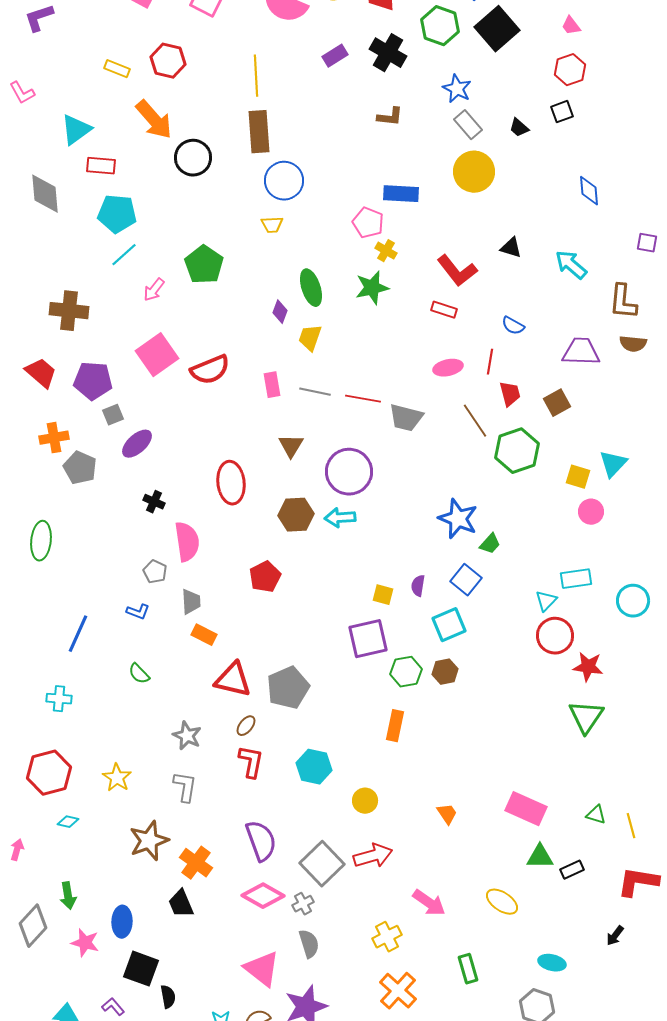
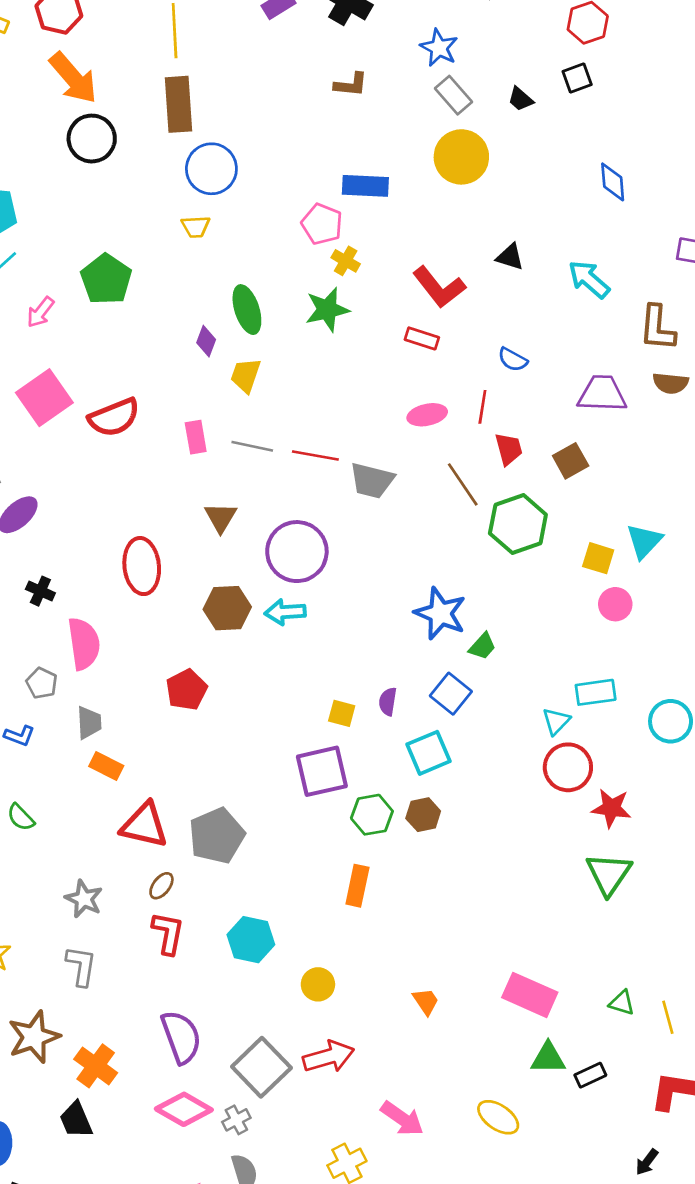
orange arrow: (154, 120) -> (73, 78), moved

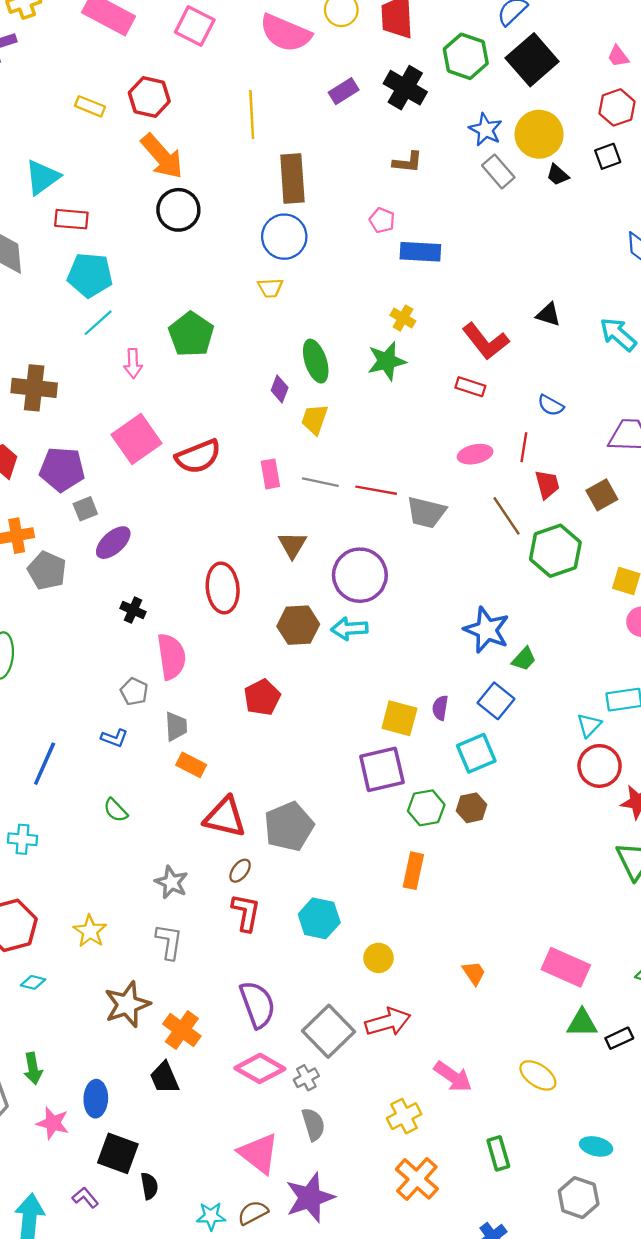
brown rectangle: (179, 104) -> (292, 178), moved
yellow circle: (461, 157) -> (539, 134), moved
pink pentagon: (322, 224) -> (382, 220), moved, size x0.7
pink arrow: (40, 312) -> (133, 363), turned -40
yellow square: (342, 713) -> (399, 718), size x1.5

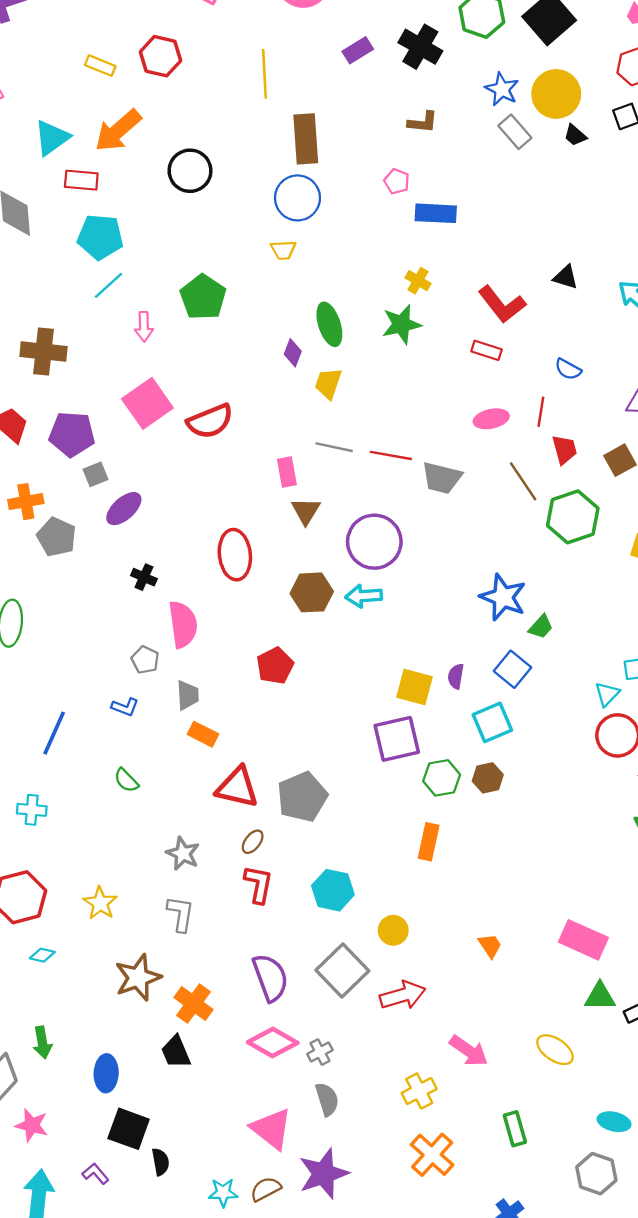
orange arrow: (162, 156) -> (118, 131), moved, turned 90
pink rectangle: (270, 474) -> (287, 472), moved
gray square: (328, 1031) -> (342, 970), moved
pink star: (53, 1123) -> (32, 1125), moved

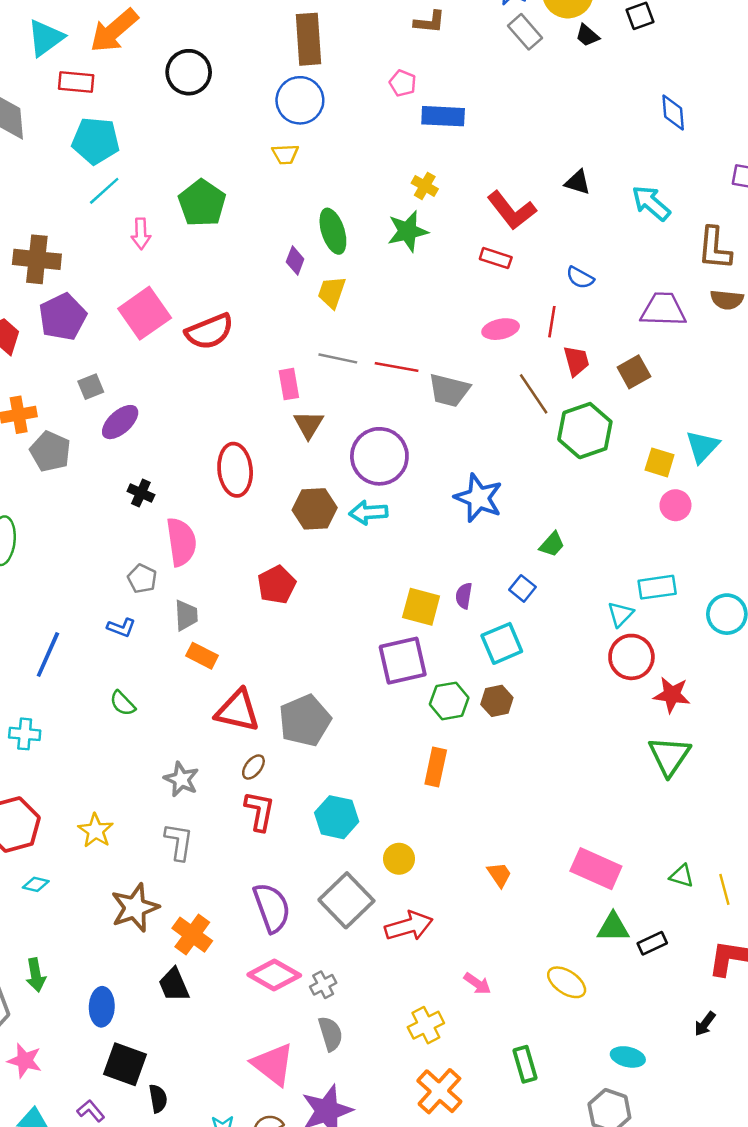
purple pentagon: (72, 434) -> (63, 317), moved, turned -30
blue star: (503, 597) -> (479, 498), moved
blue square: (512, 669) -> (523, 588), size x0.7
pink arrow: (469, 1051) -> (477, 984), size x0.7

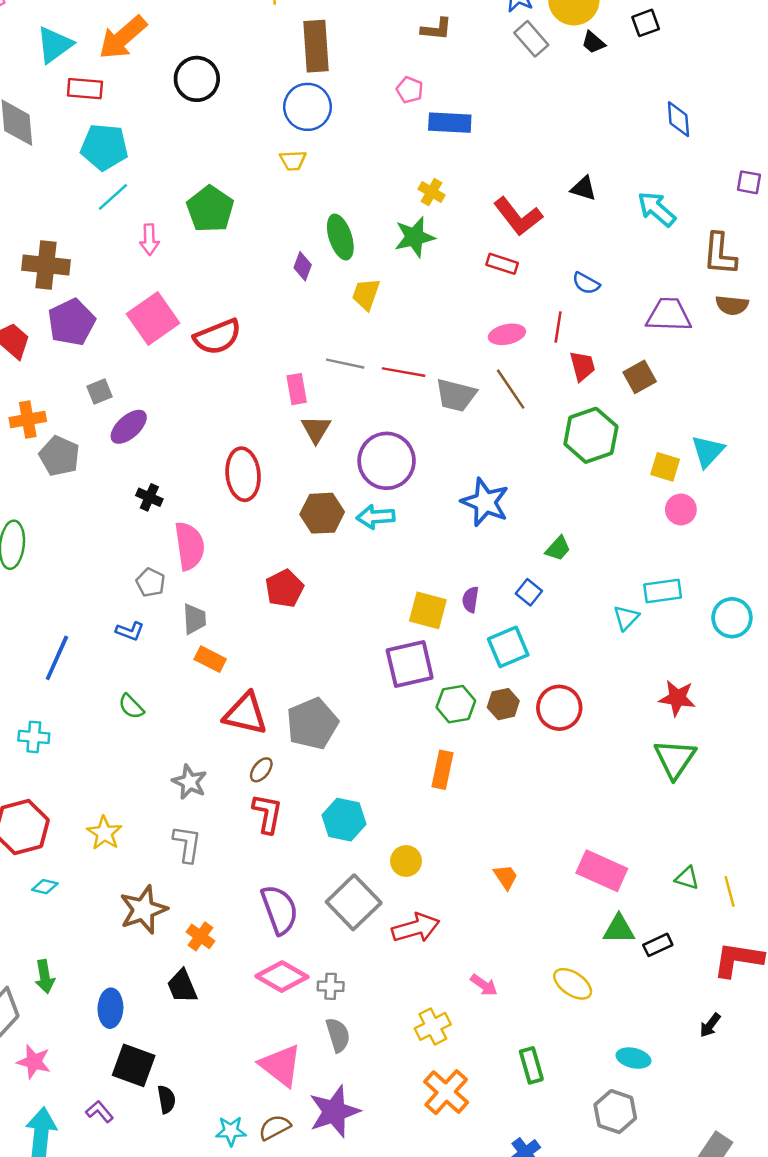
yellow trapezoid: (332, 292) -> (366, 294), moved
brown line: (534, 394) -> (511, 389), moved
red circle: (631, 657) -> (559, 708), moved
orange cross: (192, 935) -> (200, 936), size x0.7
gray cross: (323, 985) -> (331, 986), turned 30

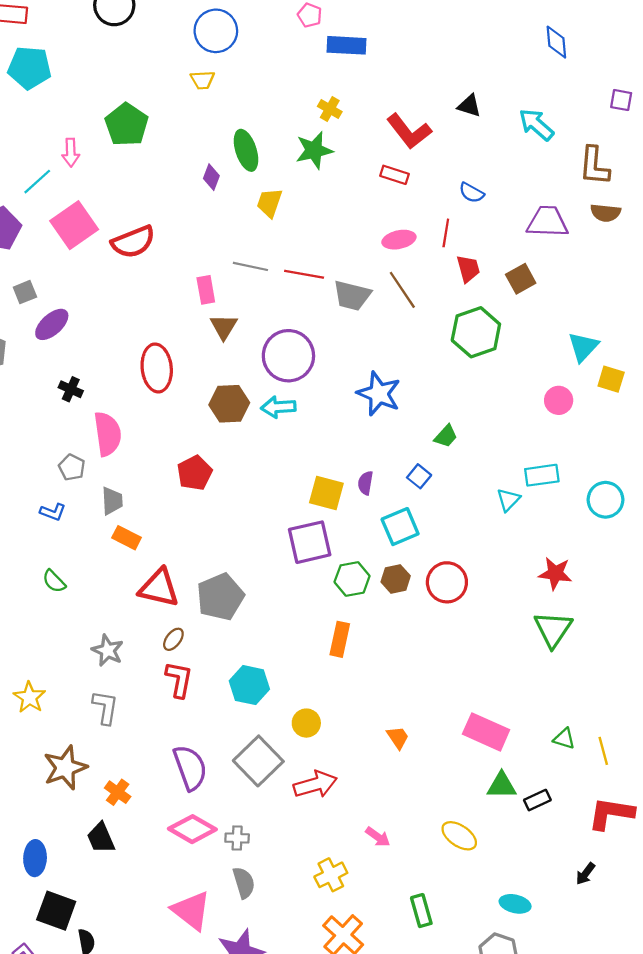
cyan line: (113, 197) -> (37, 182), moved
yellow square: (665, 467) -> (611, 379), moved

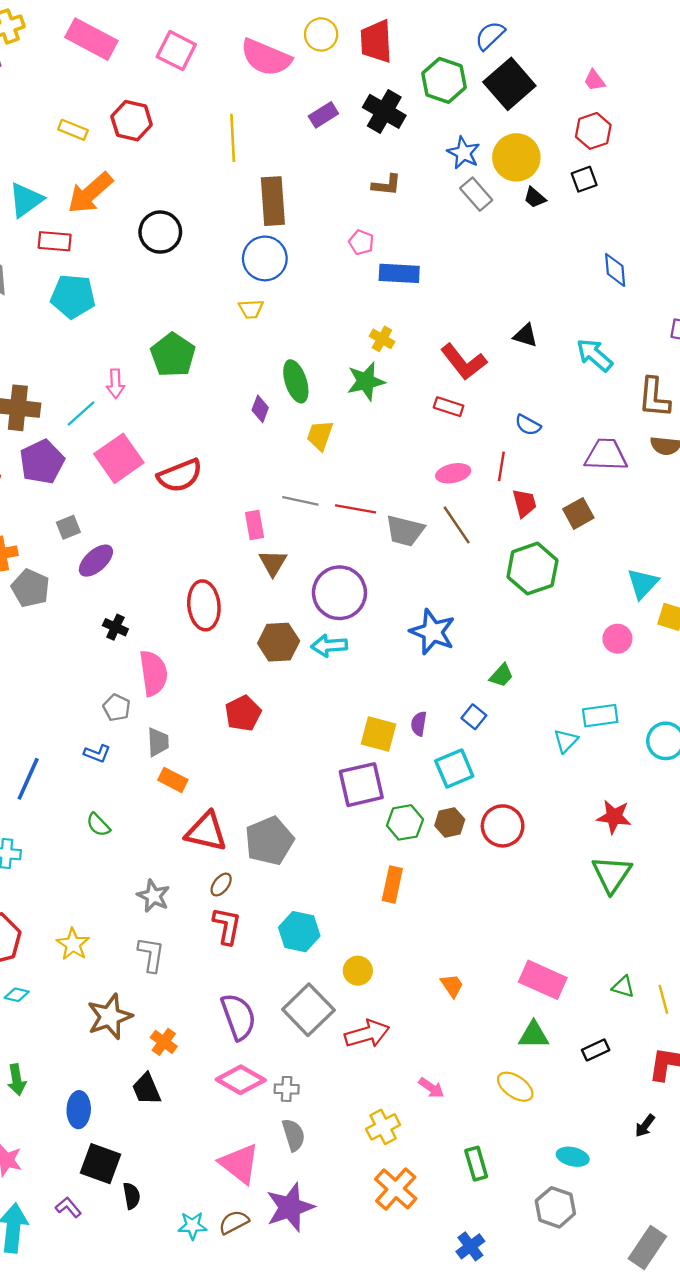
green triangle: (502, 786) -> (534, 1035), moved

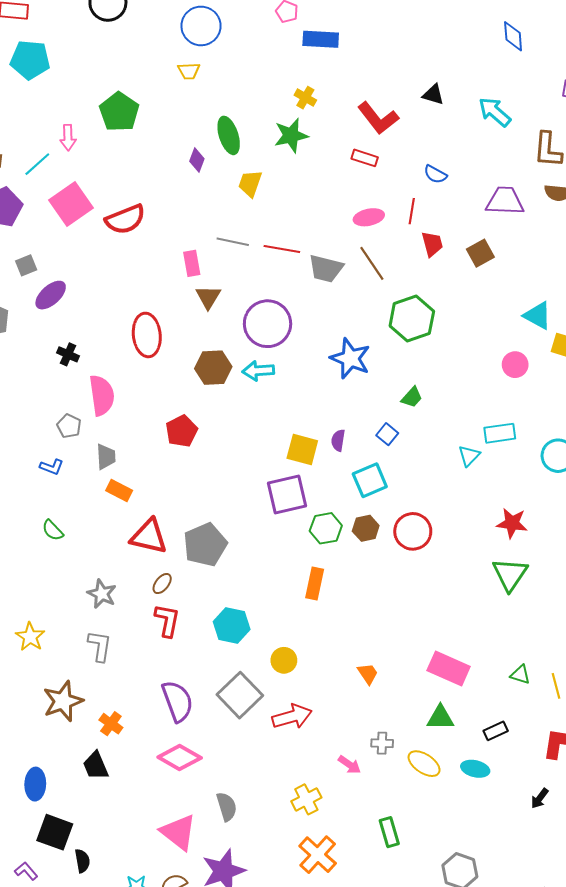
green hexagon: (532, 569) -> (412, 319), moved
cyan triangle: (643, 584) -> (538, 315), turned -44
gray cross: (287, 1089) -> (382, 743), moved
cyan ellipse: (573, 1157) -> (475, 769), moved

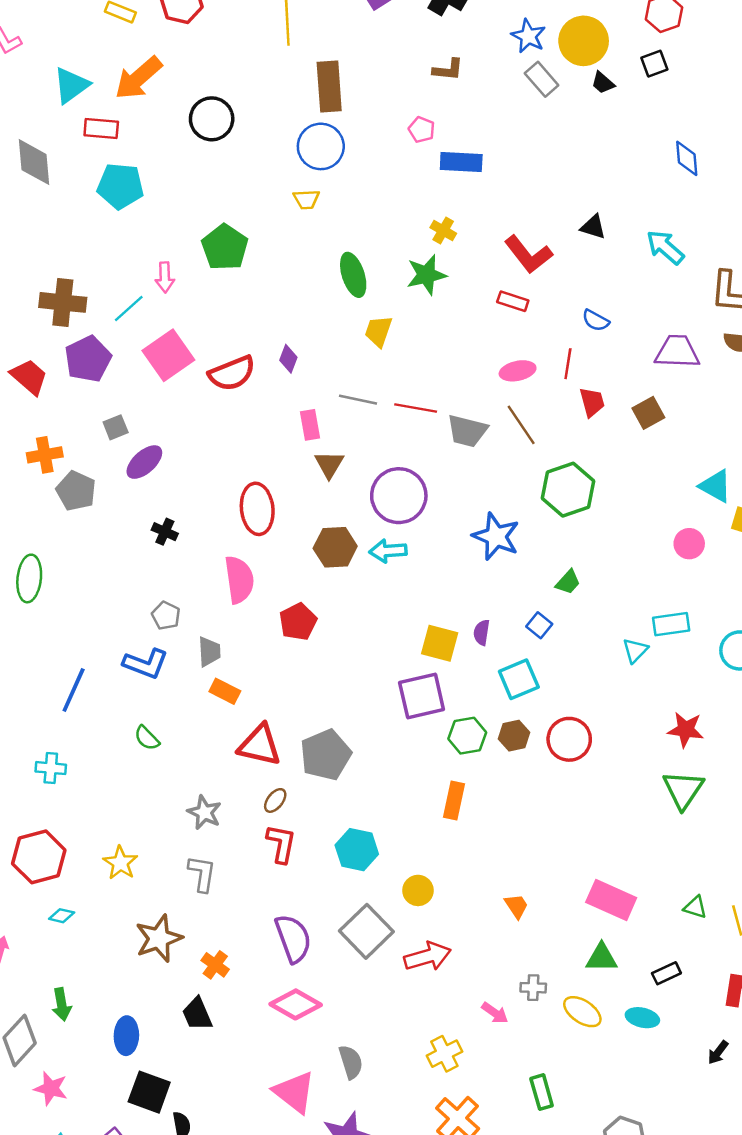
purple diamond: (197, 160) -> (288, 359), moved
pink semicircle: (102, 395) -> (239, 580), moved
blue L-shape: (52, 467) -> (146, 664), size x1.6

